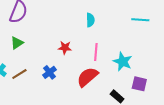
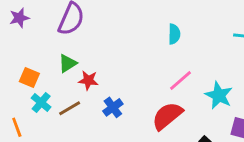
red star: (65, 48) -> (88, 80), moved
pink line: (96, 52) -> (181, 80), turned 42

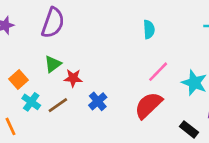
orange square: (29, 77) -> (19, 80), turned 30

